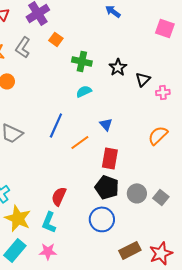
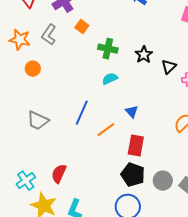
red semicircle: (59, 196) -> (59, 174), moved

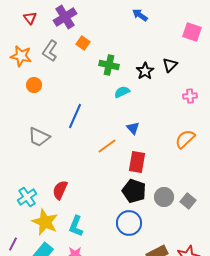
black triangle: (169, 67) -> (170, 65), moved
cyan semicircle: (110, 79) -> (122, 92), moved
blue line: (82, 113) -> (75, 116), moved

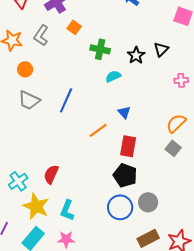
gray trapezoid: (39, 137) -> (29, 100), moved
gray circle: (164, 197) -> (148, 202), moved
gray square: (188, 201) -> (173, 148), moved

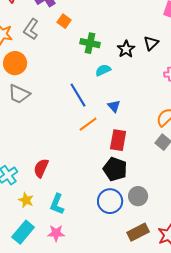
orange circle: (25, 69) -> (15, 63), size x1.5
blue line: (66, 100) -> (78, 95), moved, turned -55
yellow star: (36, 206) -> (26, 200), size x0.6

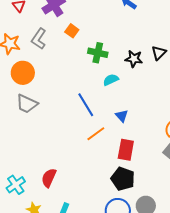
black star: (126, 49) -> (134, 59), turned -30

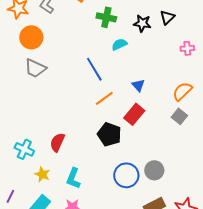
blue triangle: (122, 116) -> (138, 85), moved
red rectangle: (126, 150) -> (134, 114), turned 30
black pentagon: (123, 179) -> (109, 134), moved
cyan cross: (16, 185) -> (24, 149), turned -30

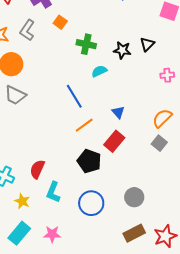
blue circle: (126, 175) -> (91, 203), moved
cyan L-shape: (73, 178) -> (53, 192), moved

